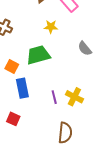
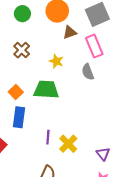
yellow star: (51, 27) -> (56, 61), moved
gray semicircle: (85, 48) -> (88, 72), moved

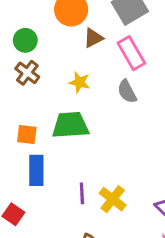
green circle: (22, 14) -> (25, 40), moved
orange square: (16, 92) -> (27, 135), turned -32

